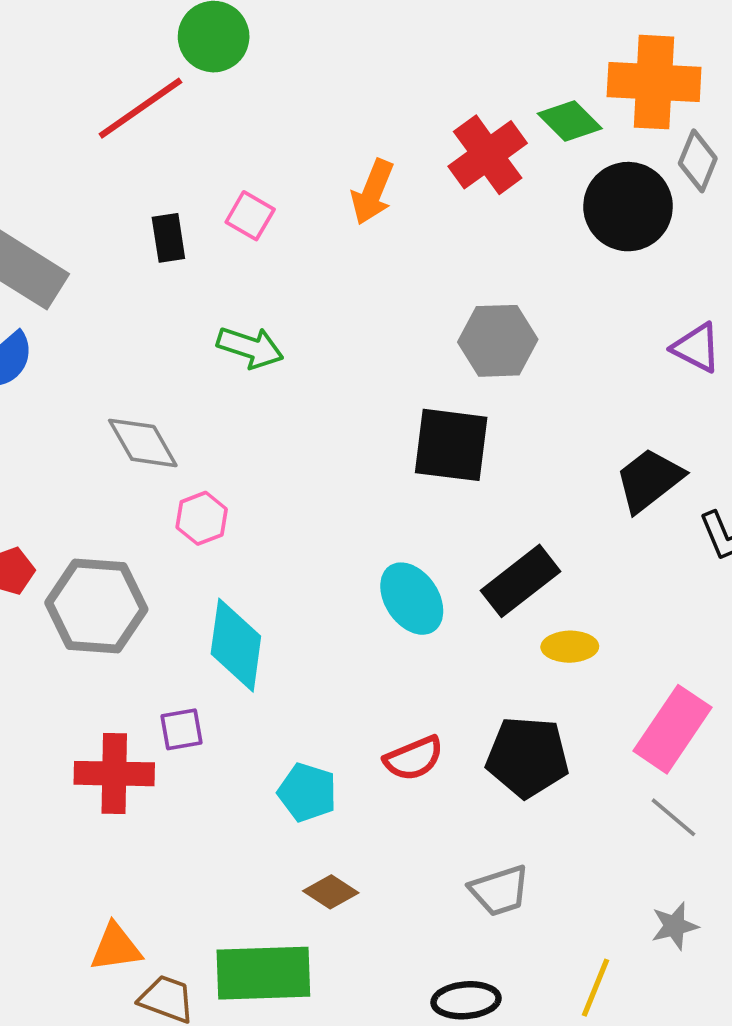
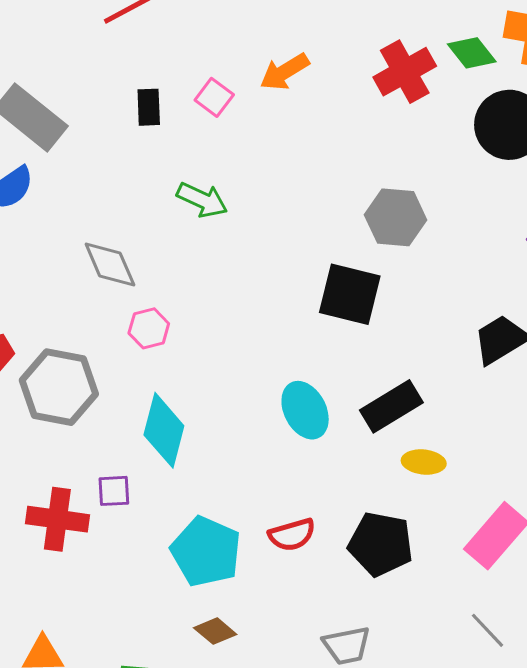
orange arrow: (373, 192) -> (285, 72), moved, turned 30
cyan pentagon: (307, 792) -> (206, 552), size x1.5
gray line: (673, 817) -> (488, 630), moved

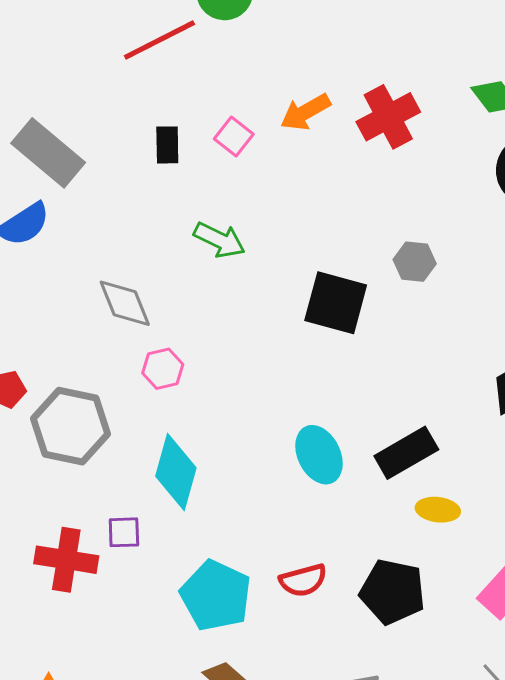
red cross: (405, 72) -> (388, 117), moved
gray hexagon: (396, 217) -> (415, 262), size x0.7
black square: (350, 294) -> (336, 303), moved

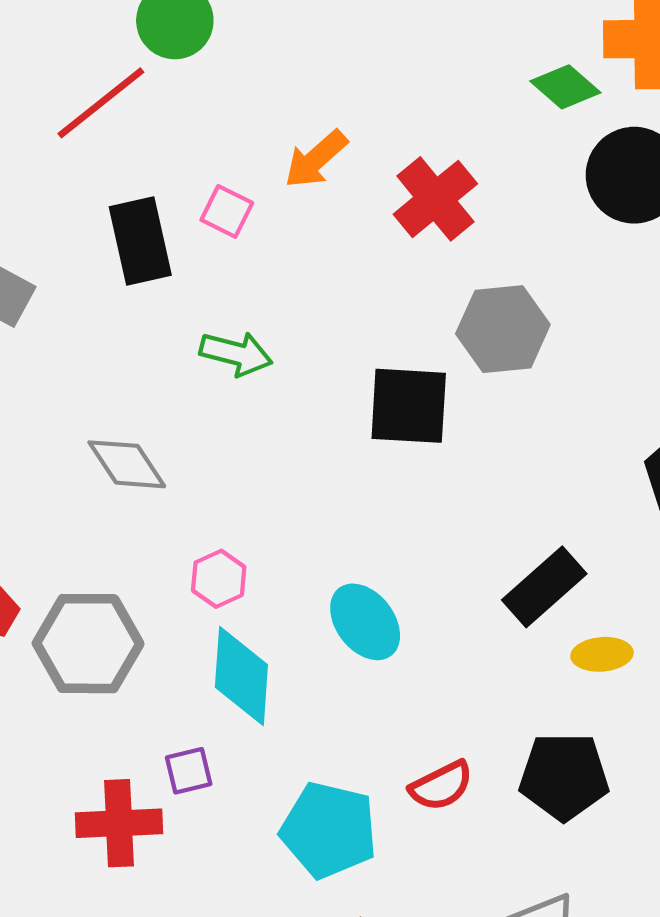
red cross: (388, 117) -> (435, 199), moved
black rectangle: (167, 145) -> (140, 241), size x1.6
gray hexagon: (415, 262) -> (503, 329), size x1.6
pink hexagon: (163, 369) -> (219, 579), moved
cyan ellipse: (319, 455) -> (365, 622), moved

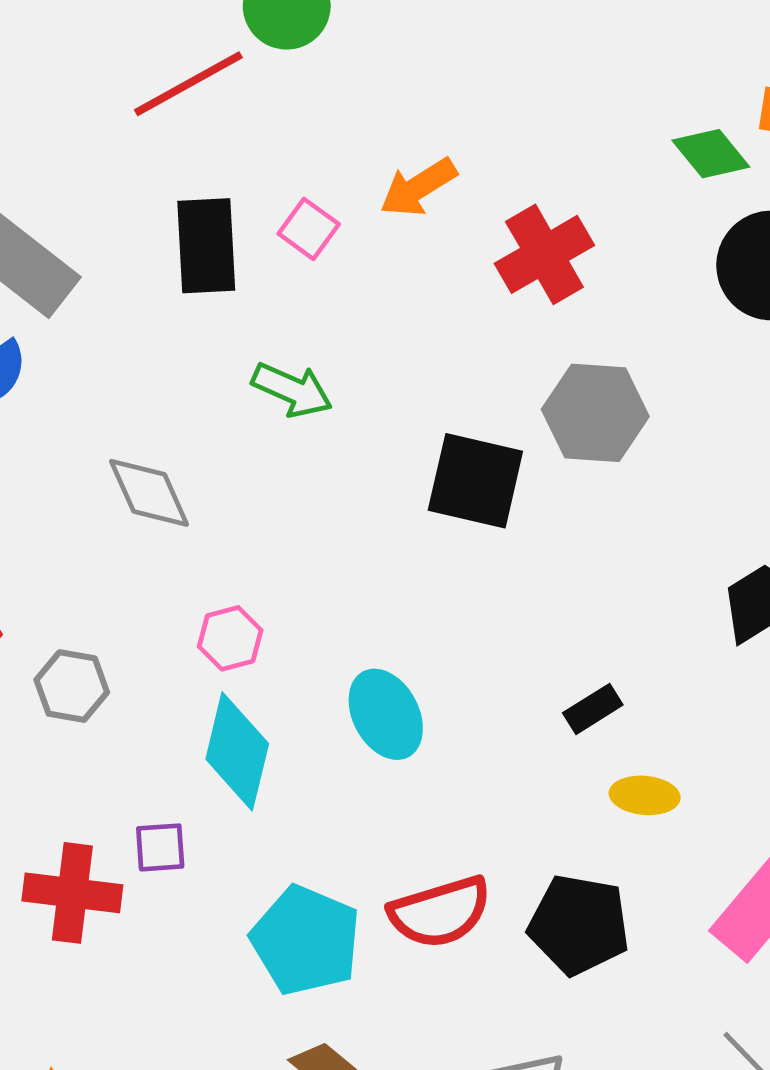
black rectangle: (544, 587) -> (593, 709), size x0.6
gray hexagon: (88, 644) -> (72, 686), size x0.6
red semicircle: (441, 786) -> (440, 912), size x1.4

